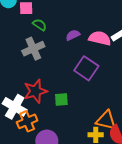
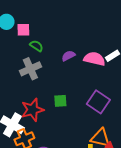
purple square: (86, 68) -> (98, 102), moved
green square: (61, 100) -> (60, 101), moved

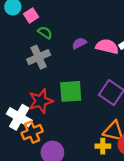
pink square: (23, 30) -> (31, 15), turned -32
green square: (60, 101) -> (71, 91), size x1.6

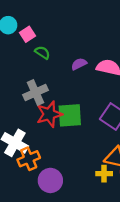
gray cross: (39, 57) -> (36, 93), moved
red star: (41, 101) -> (49, 114), moved

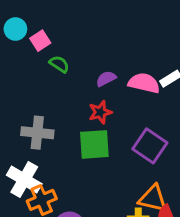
gray cross: (36, 93) -> (37, 133), moved, turned 30
red star: (49, 114) -> (100, 112), moved, size x0.7

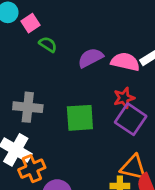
purple semicircle: (106, 79) -> (91, 58), size x1.4
red star: (100, 112) -> (124, 98), moved

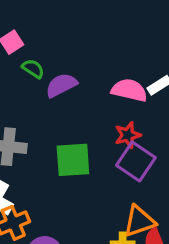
purple semicircle: (91, 58) -> (61, 85), moved
orange triangle: (133, 167) -> (139, 221), turned -32

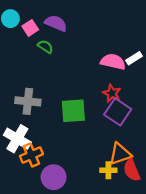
purple semicircle: (61, 85) -> (56, 23), moved, turned 50
red star: (128, 135) -> (112, 93), turned -30

